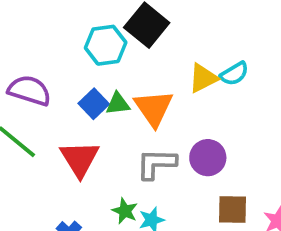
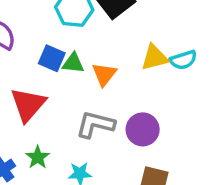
blue square: (94, 104) -> (52, 58), turned -36
orange triangle: (154, 108) -> (104, 74), size x0.7
green star: (125, 211) -> (38, 157), moved

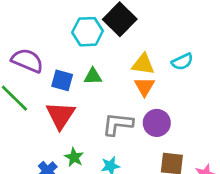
blue square: (52, 58) -> (62, 80), moved
yellow triangle: (155, 58) -> (143, 64), moved, turned 30
orange triangle: (104, 74) -> (144, 87), moved

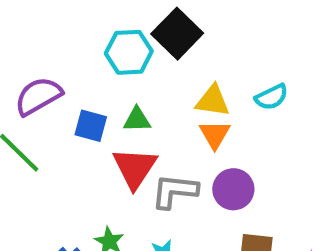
purple semicircle: (27, 61) -> (38, 96), turned -52
red triangle: (60, 115) -> (135, 168), moved

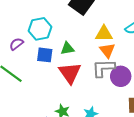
cyan hexagon: (129, 52) -> (40, 29), moved
purple semicircle: (38, 96) -> (16, 44), size x0.6
gray L-shape: (175, 191) -> (103, 68), moved

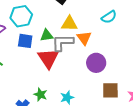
yellow triangle: (104, 34) -> (69, 24), moved
gray L-shape: (103, 68) -> (63, 43), moved

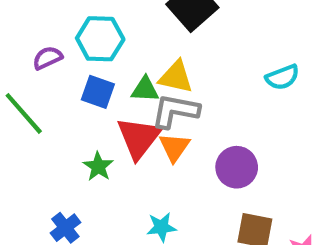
yellow triangle: (69, 24) -> (176, 77), moved
orange triangle: (84, 38) -> (174, 147), moved
green star: (40, 95) -> (98, 166), moved

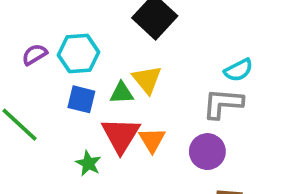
purple semicircle: (47, 58) -> (34, 55), moved
yellow triangle: (176, 77) -> (147, 79), turned 44
gray L-shape: (175, 111) -> (223, 103), moved

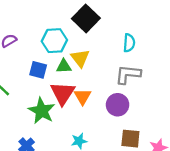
cyan hexagon: (78, 54) -> (54, 41), moved
cyan semicircle: (239, 70) -> (129, 43), moved, turned -60
green star: (88, 163) -> (42, 111), size x1.6

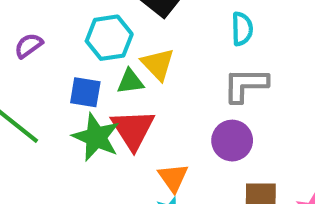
orange triangle: (82, 97) -> (173, 178), moved
green star: (42, 111) -> (96, 137), moved

